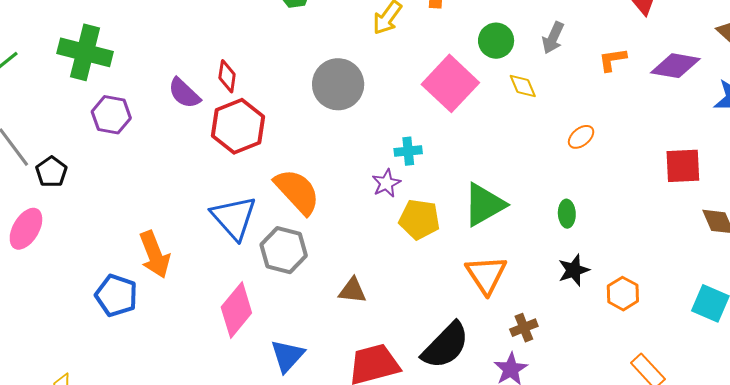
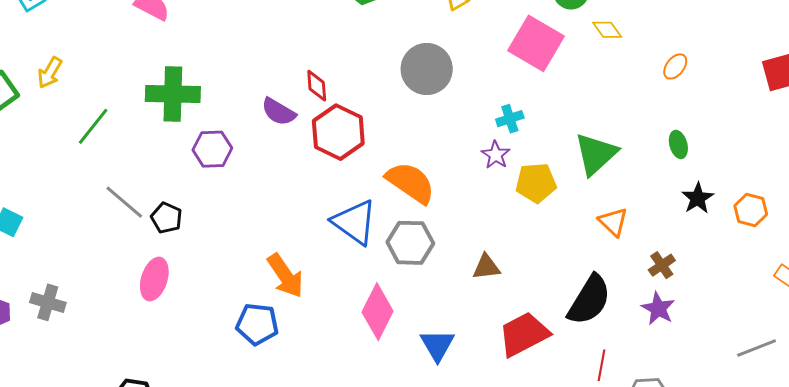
orange triangle: (486, 275) -> (613, 222), size x0.7

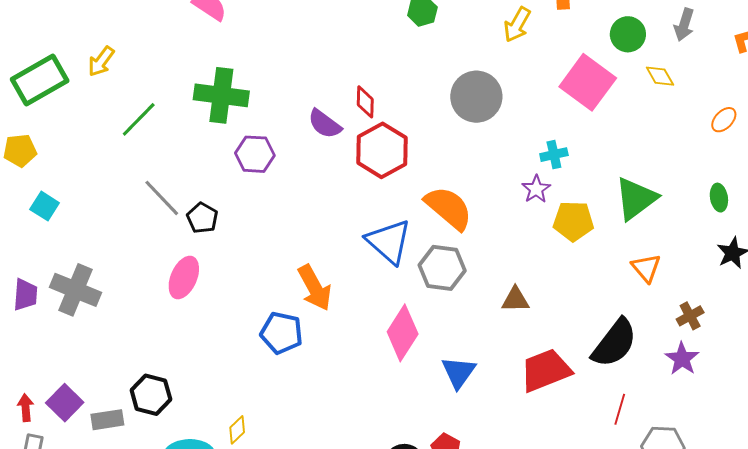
gray cross: (48, 302) -> (76, 290), size x1.4

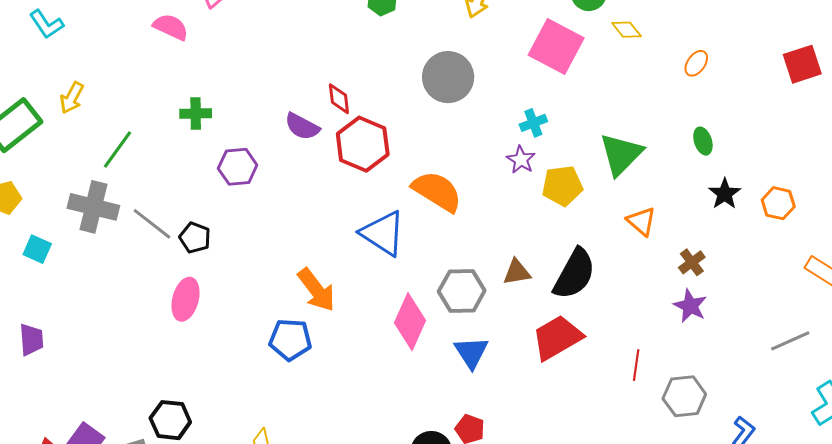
green cross: (221, 95) -> (196, 114), size x0.6
gray hexagon: (442, 268) -> (462, 291), moved
gray cross: (76, 290) -> (93, 207), moved
black semicircle: (614, 343) -> (574, 274), moved

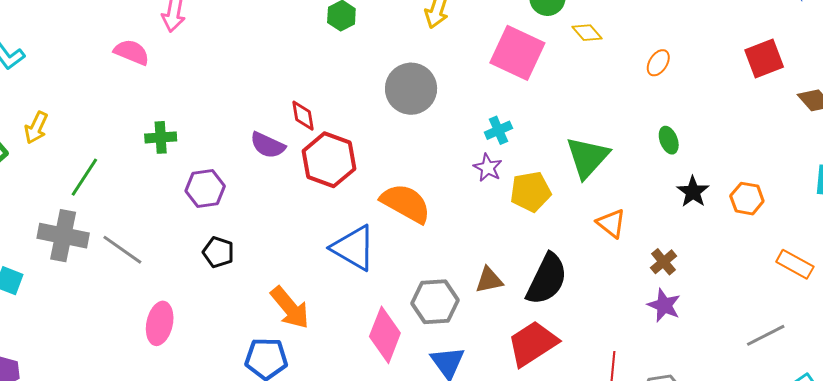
black pentagon: (195, 238) -> (218, 252), moved

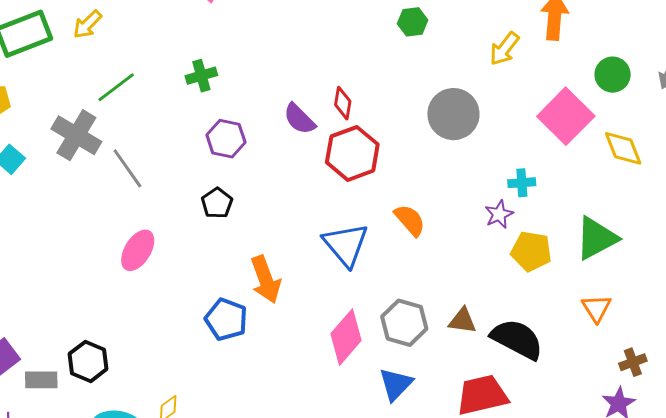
yellow diamond: (587, 33) -> (623, 148), moved, size x1.4
green cross: (161, 137) -> (201, 76), turned -32
orange semicircle: (406, 203) -> (410, 220), size x0.7
black semicircle: (547, 279) -> (517, 339), turned -108

